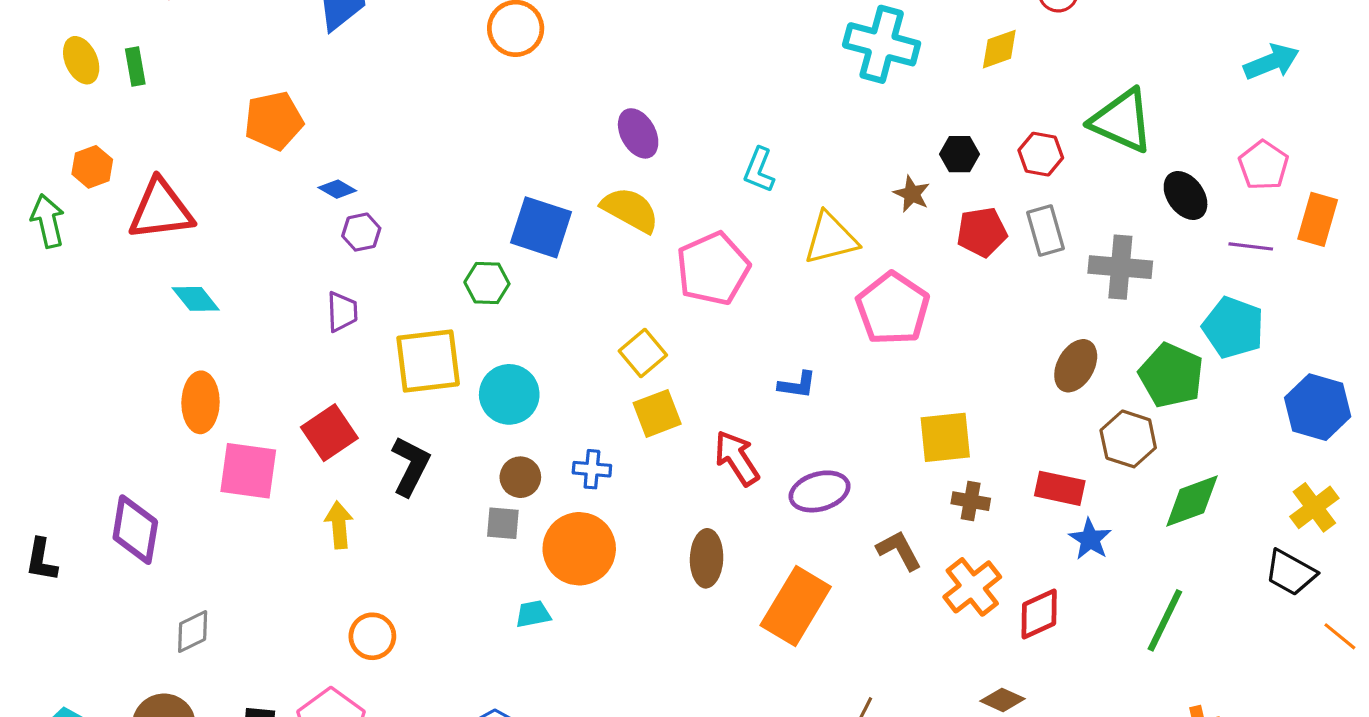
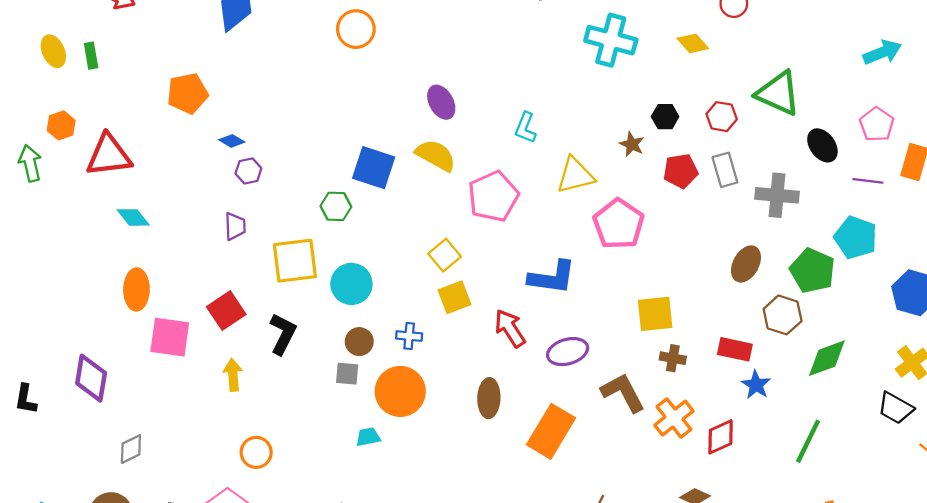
yellow diamond: (999, 49) -> (693, 43), turned 68
blue L-shape: (797, 385) -> (552, 277), size x1.8
brown L-shape: (899, 550) -> (623, 393), size x1.4

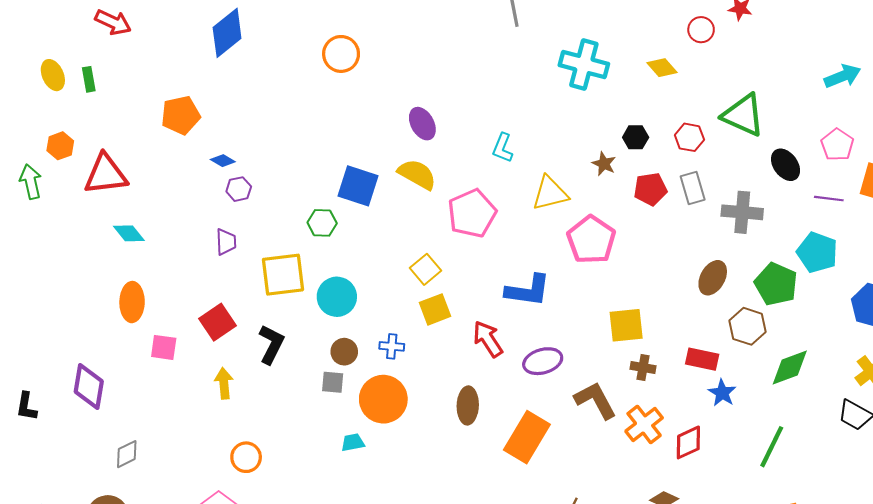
pink square: (170, 337) -> (164, 347), size x0.7

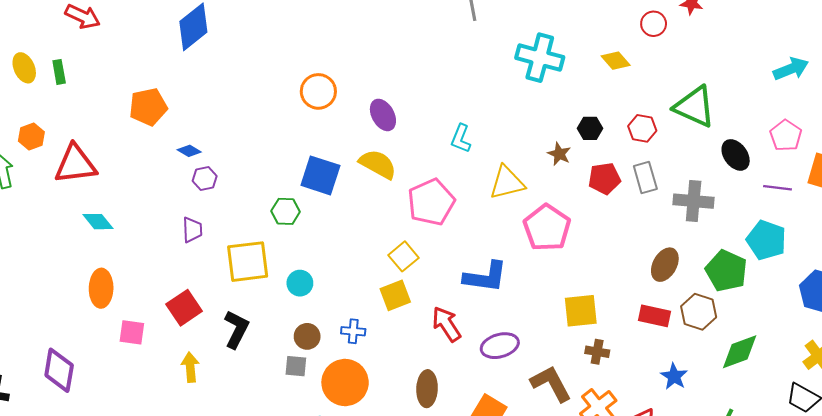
orange circle: (341, 54) -> (318, 91), moved
yellow square: (426, 269) -> (403, 256), moved
cyan circle: (337, 297) -> (300, 283), size x0.7
red rectangle: (702, 359) -> (655, 316), moved

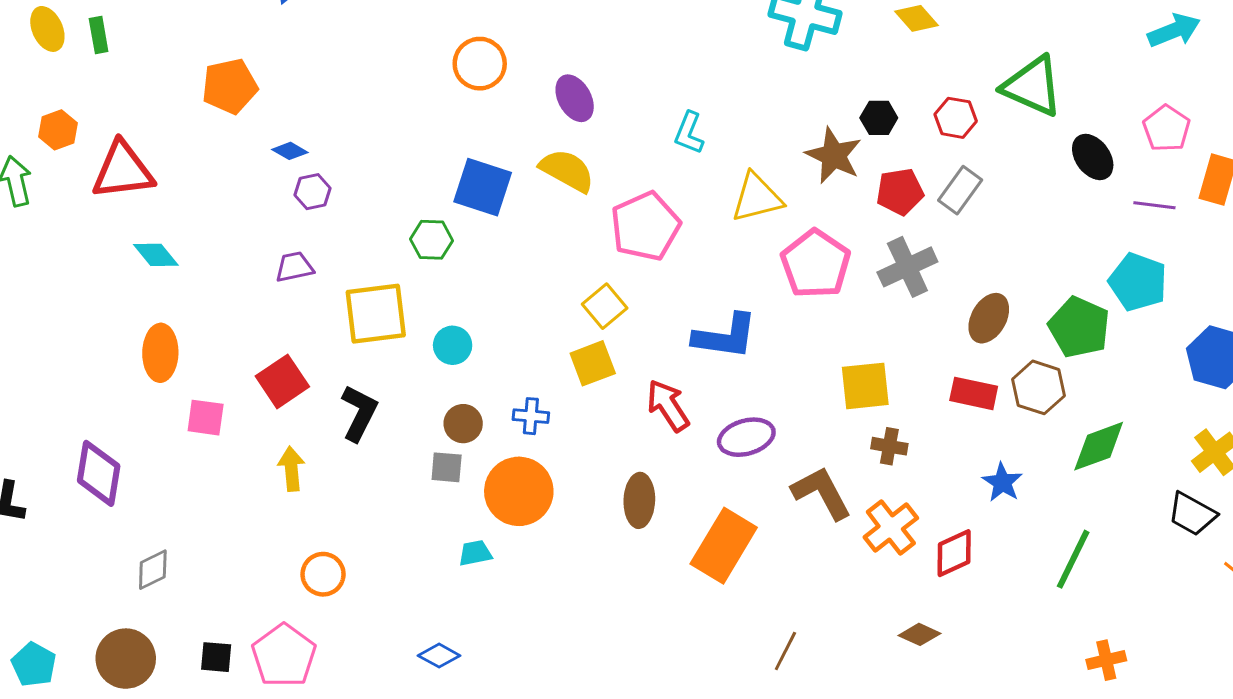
brown star: (559, 154) -> (834, 155), size x1.6
gray rectangle: (645, 178) -> (960, 190), turned 52
gray cross: (694, 201) -> (907, 267), moved, turned -30
purple trapezoid: (192, 230) -> (294, 267), turned -100

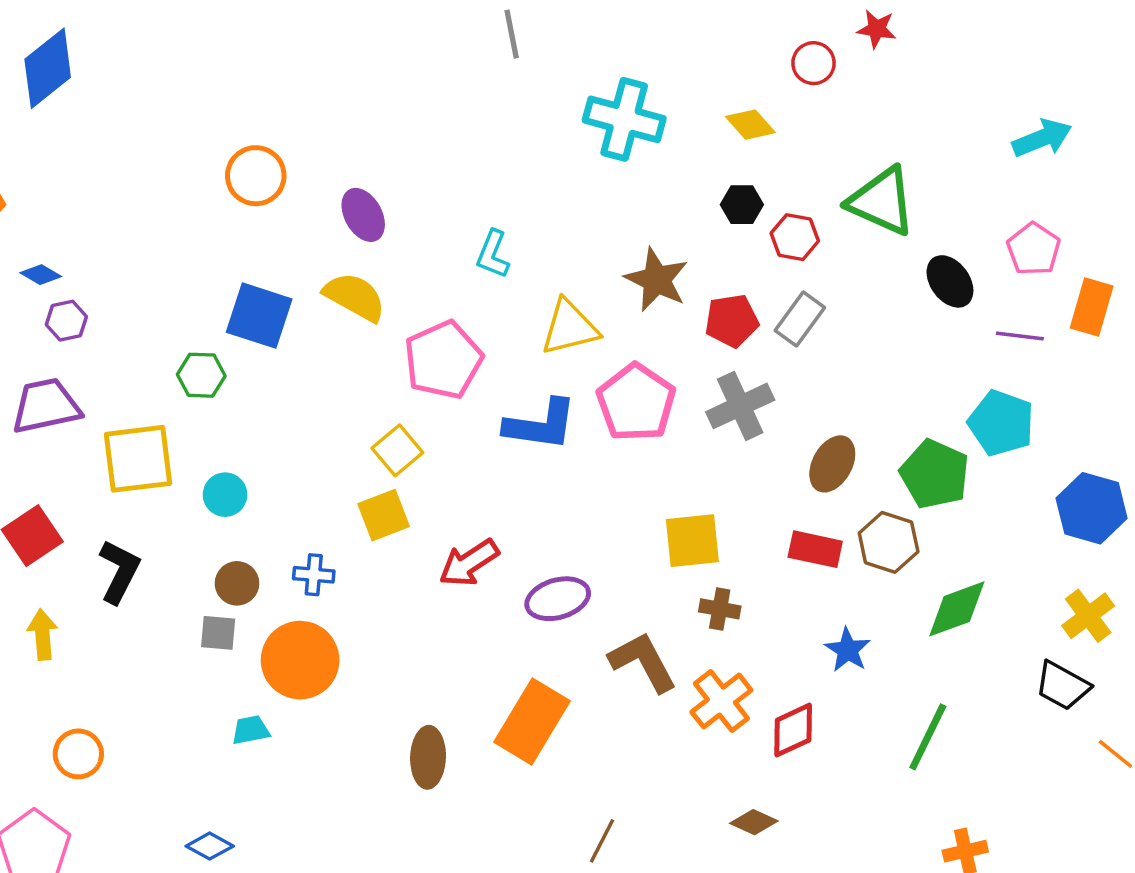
black hexagon: (879, 118) -> (742, 205), moved
purple trapezoid: (294, 267) -> (46, 406), size x1.6
blue L-shape: (725, 336) -> (541, 425), moved
red arrow: (668, 406) -> (469, 563), turned -90
brown ellipse: (639, 500) -> (428, 757), moved

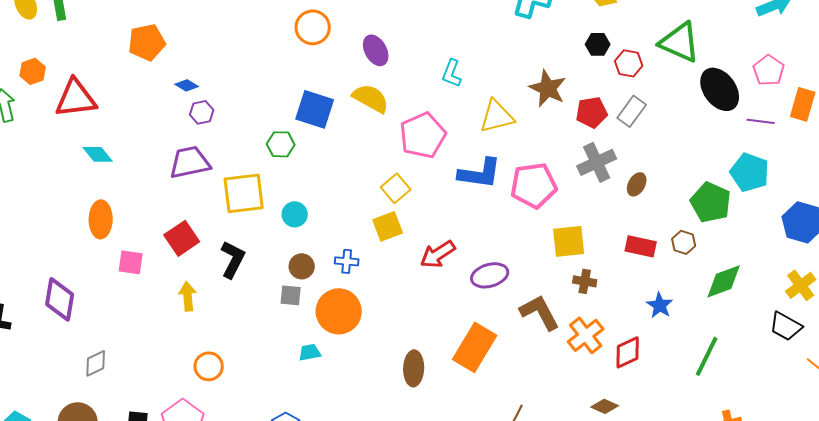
black ellipse: (950, 281) -> (720, 89), size x1.4
pink pentagon: (636, 403) -> (534, 185), moved, turned 30
brown ellipse: (832, 464) -> (637, 184), moved, size x0.7
brown hexagon: (889, 542) -> (684, 242), size x0.7

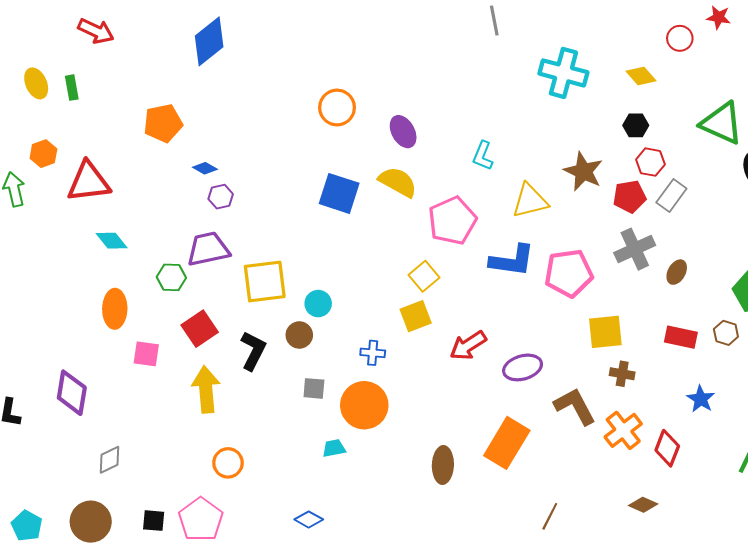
red hexagon: (629, 63) -> (650, 162), moved
green hexagon: (281, 144) -> (171, 277), moved
brown circle: (302, 266) -> (299, 335), moved
yellow arrow: (188, 296) -> (206, 389), size x1.5
red diamond: (628, 352) -> (667, 448), turned -44

